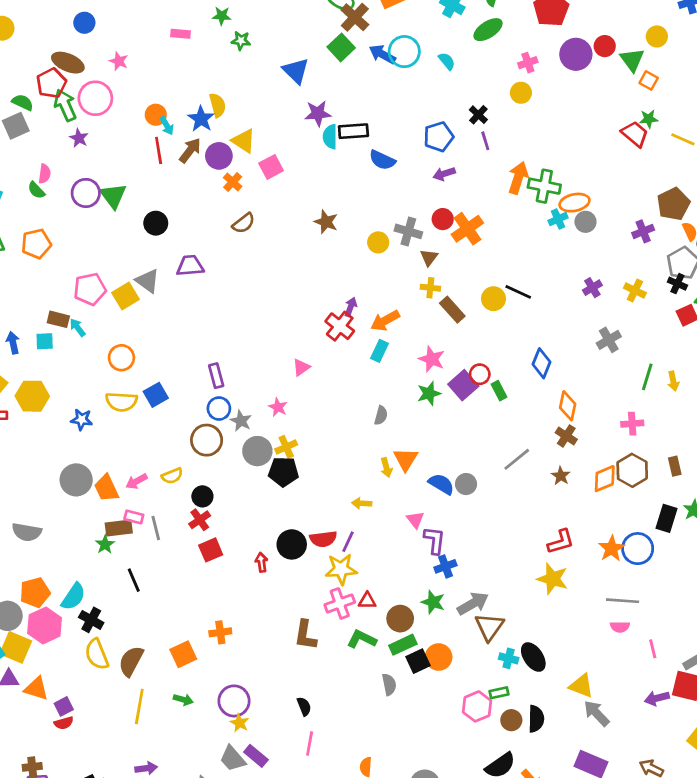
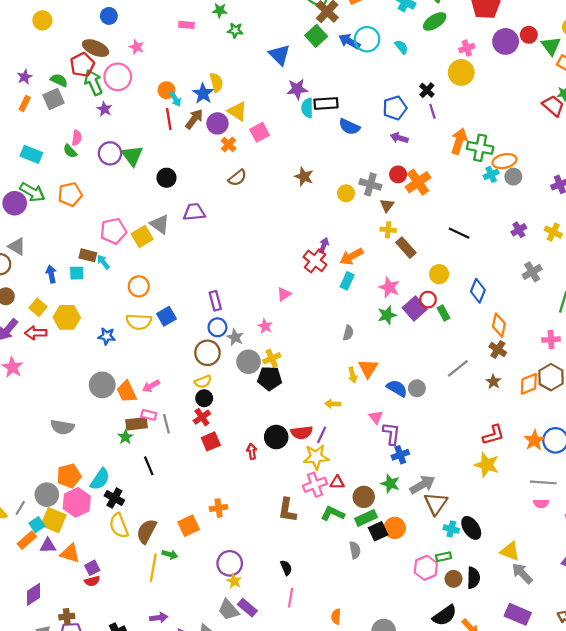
yellow circle: (521, 93) -> (461, 72), size x1.5
purple arrow: (444, 174) -> (399, 138), turned 35
yellow circle: (493, 299) -> (439, 274), moved
yellow semicircle: (172, 476) -> (203, 382), moved
green arrow: (183, 700) -> (170, 554), moved

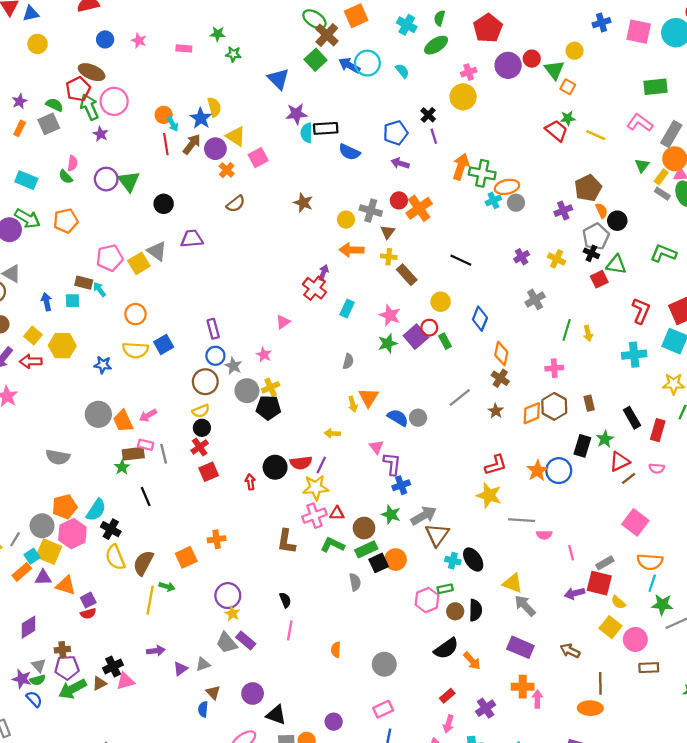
pink star: (137, 47) -> (139, 41), moved
orange arrow: (352, 256) -> (352, 250), moved, turned 30
gray line: (543, 482) -> (522, 520), moved

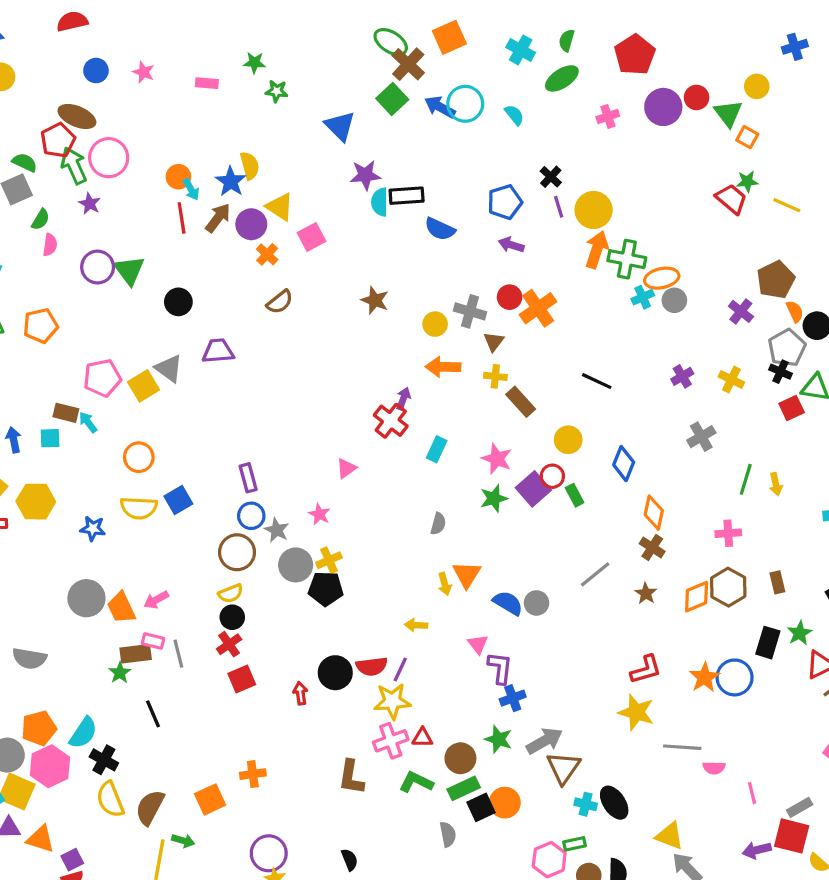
yellow circle: (463, 97) -> (594, 210), moved
green semicircle: (66, 177) -> (41, 219), moved, turned -105
purple cross: (563, 211) -> (741, 311), turned -30

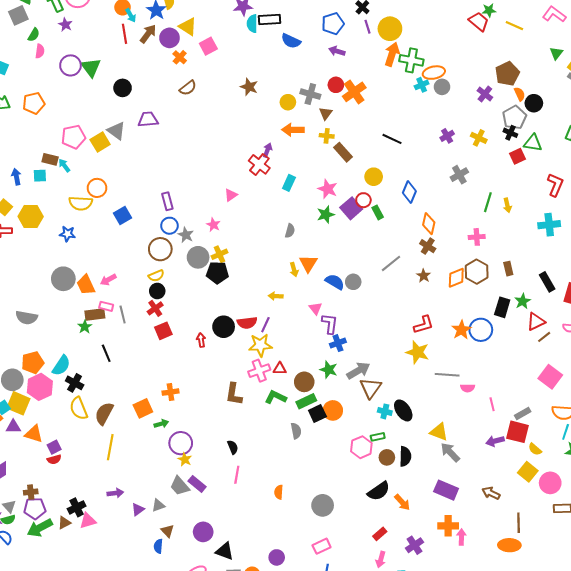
yellow semicircle: (139, 508) -> (81, 203), moved
green arrow: (183, 841) -> (161, 424), moved, turned -32

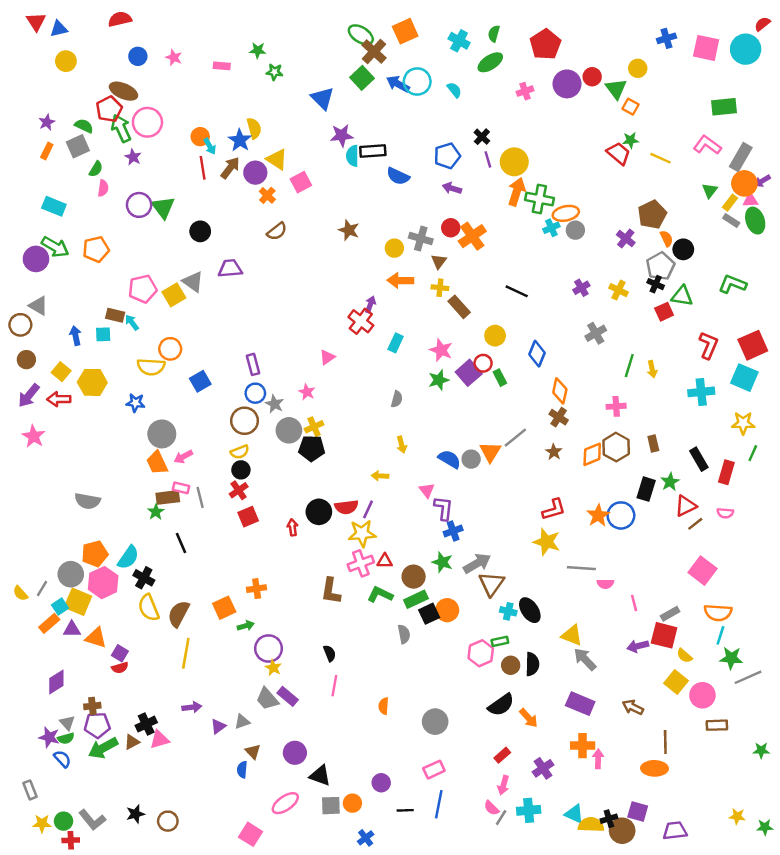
orange triangle: (308, 263) -> (490, 452), moved
gray circle: (63, 279) -> (162, 434), moved
purple square: (54, 447) -> (120, 653), turned -32

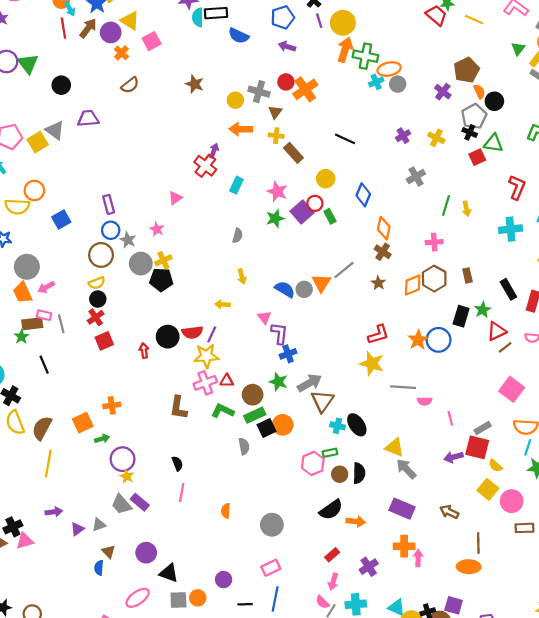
orange arrow: (529, 718) -> (356, 522), turned -42

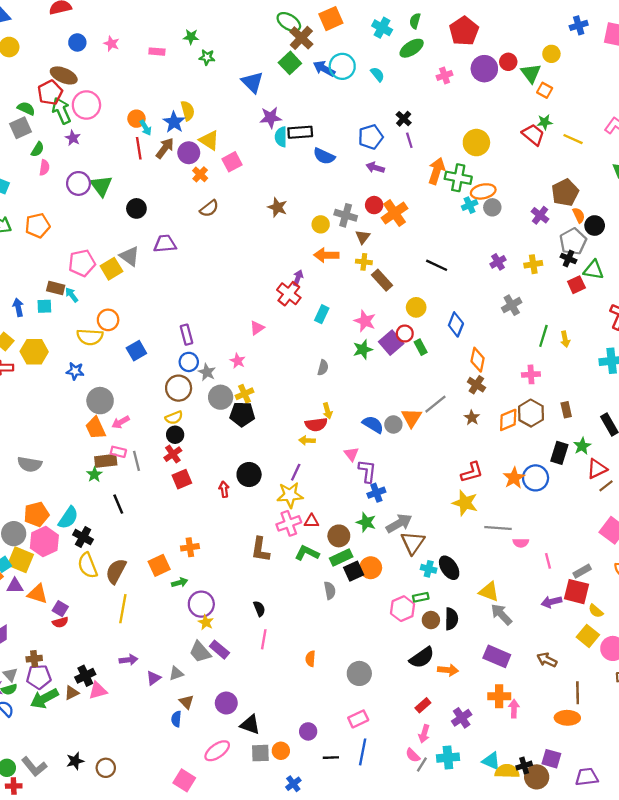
yellow circle: (343, 23) -> (476, 143), moved
yellow cross: (436, 138) -> (533, 264), turned -35
red semicircle: (192, 332) -> (316, 424), moved

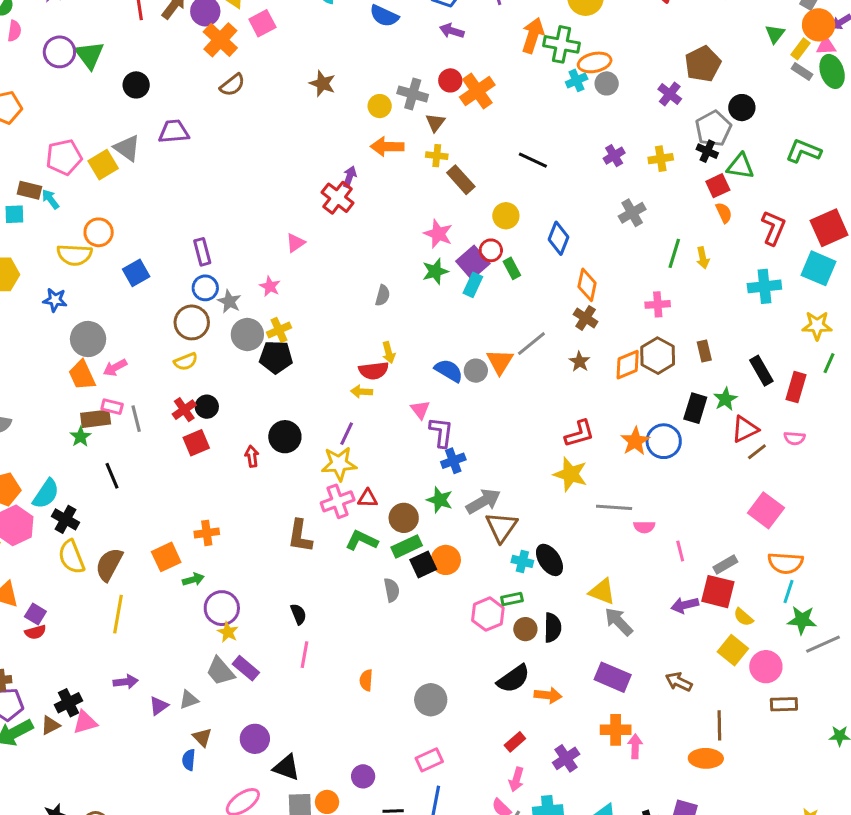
orange cross: (200, 174) -> (220, 40), size x1.6
orange semicircle: (579, 215) -> (724, 213), moved
cyan rectangle: (322, 314) -> (473, 285), moved
black circle: (175, 435) -> (207, 407), moved

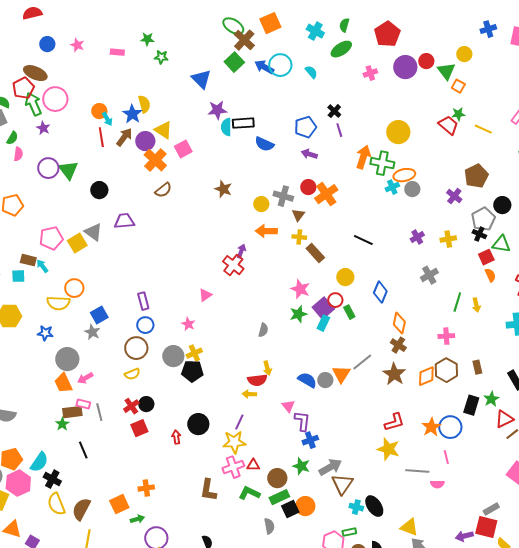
gray star: (229, 301) -> (92, 332), moved
brown star: (580, 362) -> (394, 374), size x1.6
pink line: (680, 551) -> (446, 457), moved

